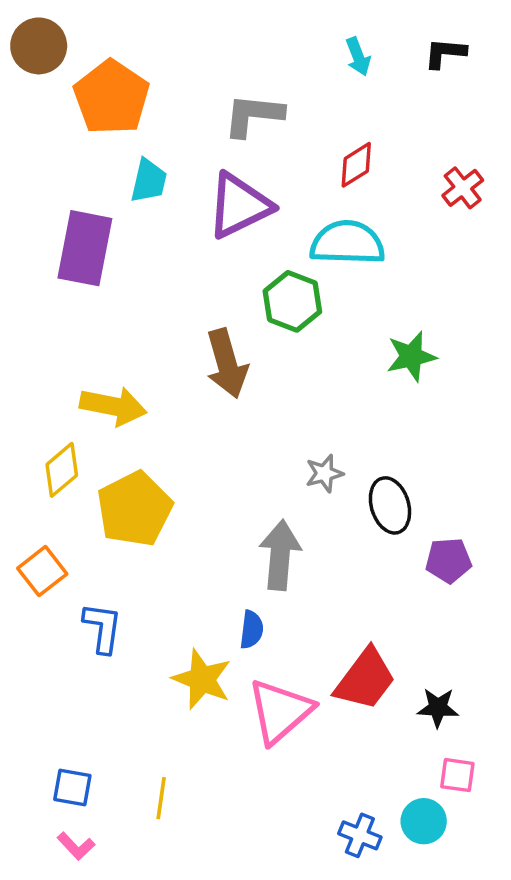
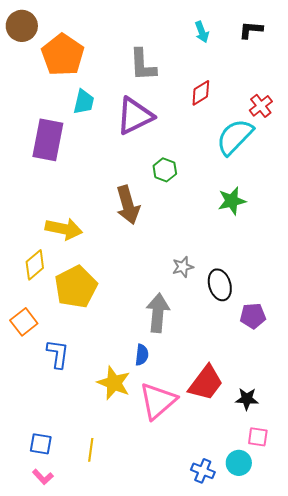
gray L-shape: (253, 115) -> (143, 65), turned -99
cyan semicircle: (347, 243) -> (235, 137), moved, turned -48
green hexagon: (292, 301) -> (165, 170), size x0.7

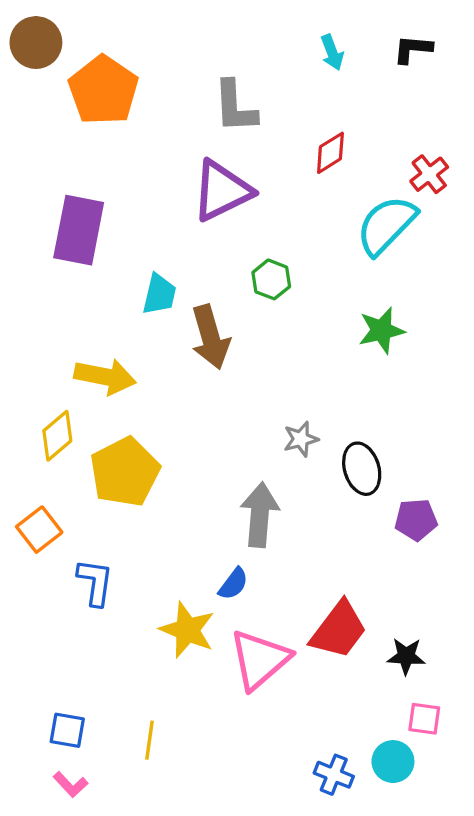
cyan trapezoid: (84, 102) -> (159, 294), moved
blue semicircle: (142, 355) -> (233, 584), turned 30

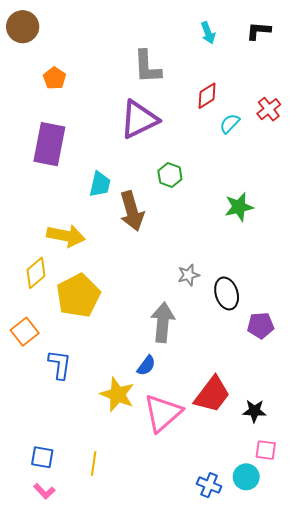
orange pentagon: (103, 90) -> (55, 78), moved, size x0.5
cyan semicircle: (386, 225) -> (230, 124), moved, size x0.5

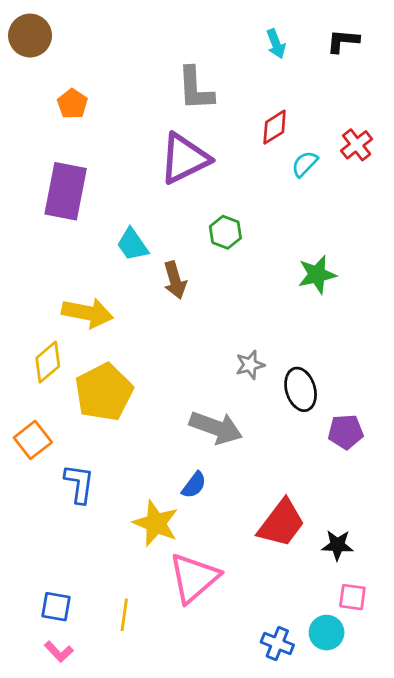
cyan trapezoid: (100, 184) -> (133, 245), turned 132
brown arrow: (132, 211) -> (175, 280), size x0.7
gray arrow: (163, 322) -> (216, 428), turned 105
pink triangle: (163, 413) -> (194, 578), moved

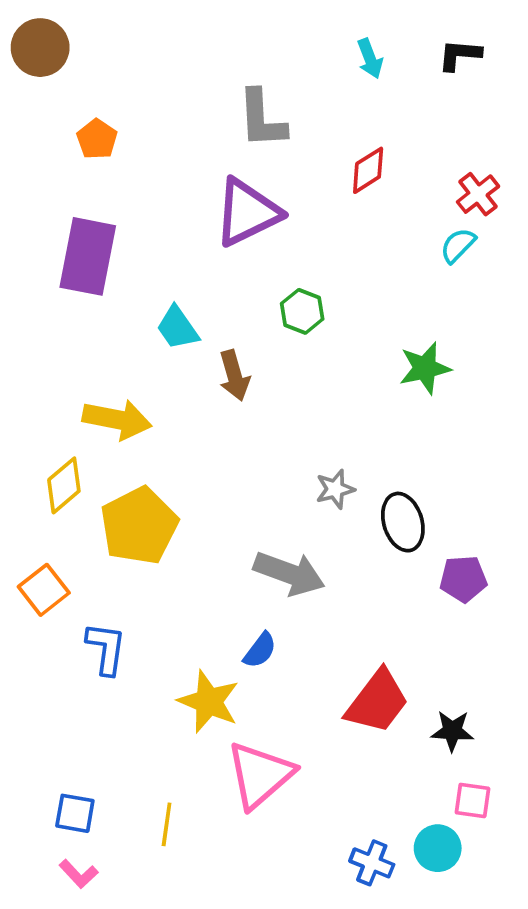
cyan semicircle: (305, 164) -> (458, 245), moved

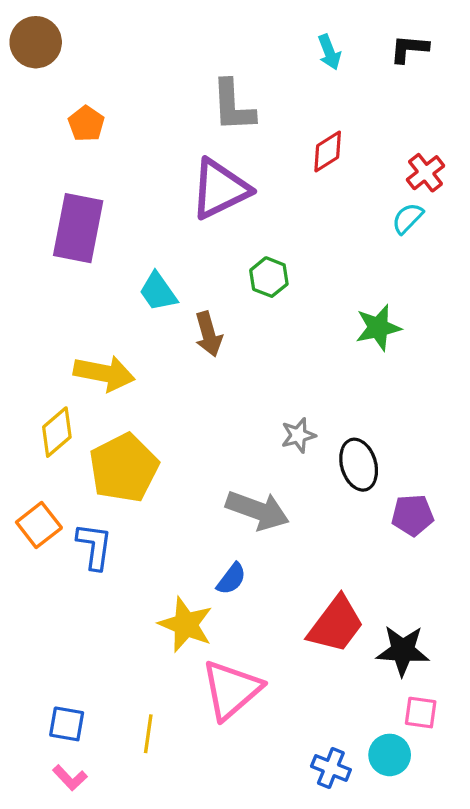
blue L-shape: (106, 648) -> (94, 546), moved
black star: (452, 731) -> (403, 651), size x1.4

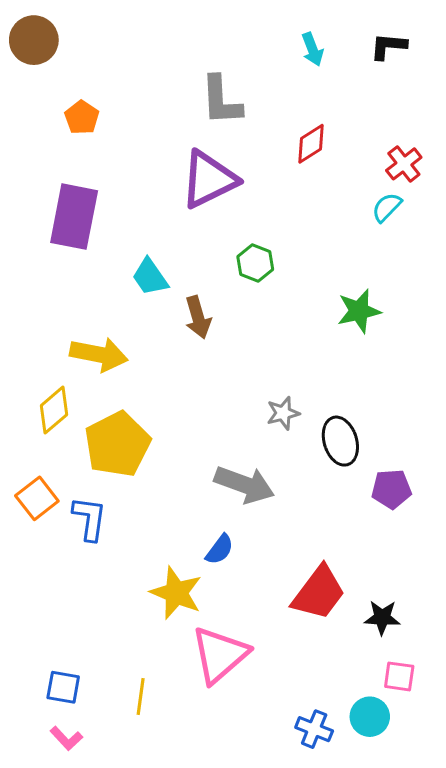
black star: (403, 651) -> (382, 618), size x0.7

